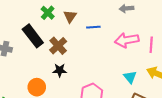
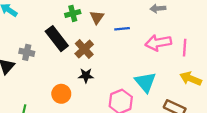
green cross: (48, 13) -> (73, 13), turned 32
cyan triangle: (130, 77) -> (145, 82), moved, size x1.5

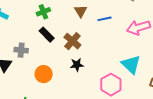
green cross: (73, 13) -> (43, 12), moved
black rectangle: (57, 39) -> (47, 35), size x0.7
orange circle: (61, 94) -> (44, 74), moved

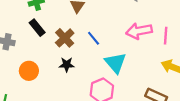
blue line: (104, 19) -> (94, 38), moved, turned 56
cyan triangle: (131, 64) -> (115, 63), moved

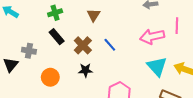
pink line: (166, 36) -> (177, 26), moved
cyan triangle: (115, 63) -> (157, 67), moved

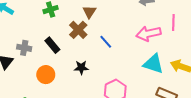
black rectangle: (57, 37) -> (52, 45), moved
brown cross: (83, 45) -> (78, 30), moved
cyan triangle: (157, 67) -> (153, 64), turned -30

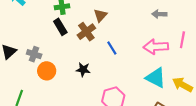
black rectangle: (52, 45) -> (60, 27), moved
gray cross: (24, 48) -> (34, 54), moved

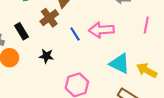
black rectangle: (60, 27) -> (22, 31), moved
pink arrow: (156, 47) -> (101, 30), moved

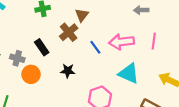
pink line: (146, 25) -> (154, 41), moved
cyan triangle: (120, 64) -> (129, 73), moved

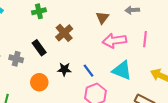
brown triangle: (82, 15) -> (102, 18), moved
blue line: (95, 47) -> (89, 71), moved
orange circle: (31, 74) -> (39, 82), moved

